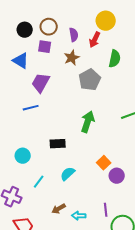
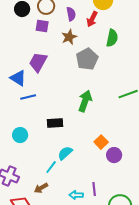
blue triangle: (21, 61) -> (18, 78), moved
blue line: (31, 108) -> (28, 97), moved
cyan line: (39, 182) -> (51, 167), moved
brown arrow: (59, 209) -> (41, 188), moved
purple line: (106, 210) -> (94, 189), moved

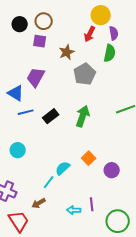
purple semicircle: (71, 14) -> (114, 33), moved
black rectangle: (55, 123) -> (51, 116), moved, turned -35
orange square: (101, 142) -> (89, 158), moved

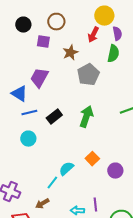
brown circle: (44, 21) -> (56, 22), moved
cyan circle: (18, 150) -> (28, 139), moved

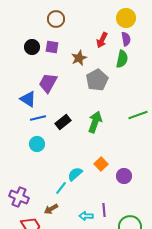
yellow circle: (104, 16) -> (126, 18), moved
brown circle: (56, 22) -> (56, 19), moved
black circle: (23, 25) -> (32, 47), moved

